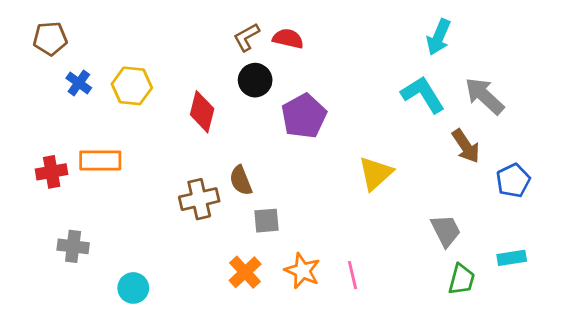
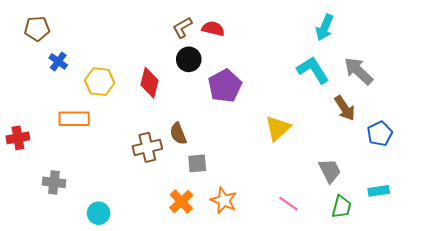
yellow hexagon: (132, 86) -> (100, 82), moved
red cross: (52, 172) -> (18, 138), moved
pink line: (353, 275) -> (288, 204), moved, turned -42

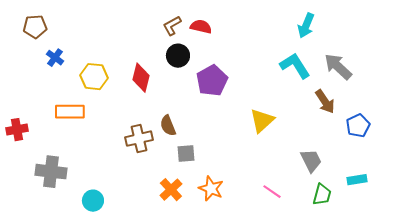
gray cross: (54, 182) -> (51, 172), size x1.4

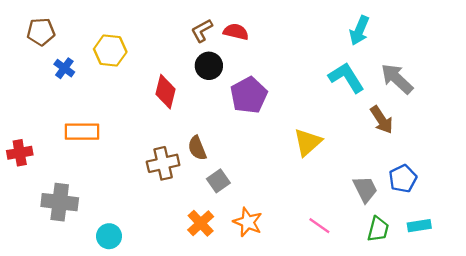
yellow hexagon: (94, 77) -> (110, 51), moved
blue pentagon: (358, 126) -> (403, 179), moved
gray square: (186, 154) -> (218, 181), turned -30
cyan rectangle: (357, 180) -> (419, 226), moved

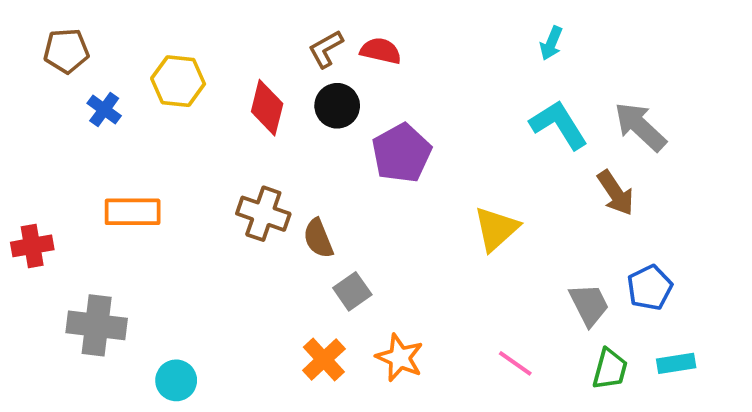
cyan arrow: (359, 31) -> (551, 43), moved, size x0.7
red diamond: (165, 92) -> (267, 108), moved
brown cross: (163, 163) -> (263, 214), moved, turned 32

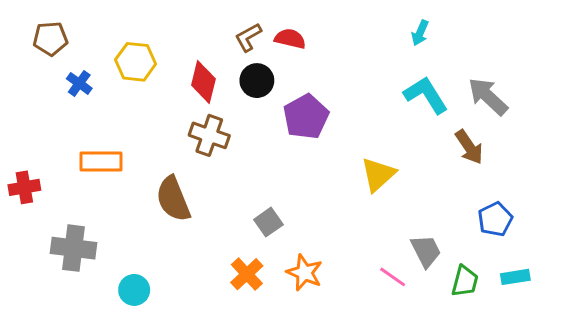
brown cross: (263, 214) -> (209, 135), moved
brown semicircle: (318, 238) -> (173, 199), moved, size x1.5
gray trapezoid: (589, 305) -> (426, 251), moved

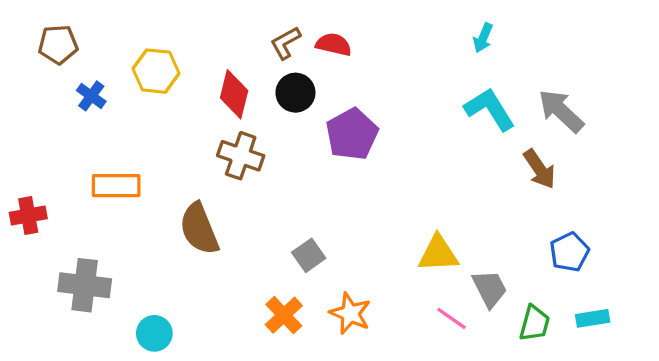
yellow triangle: (378, 174) -> (438, 254), moved, turned 39

